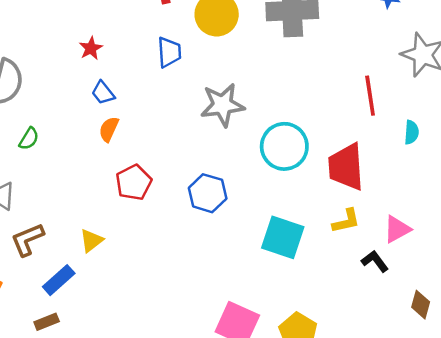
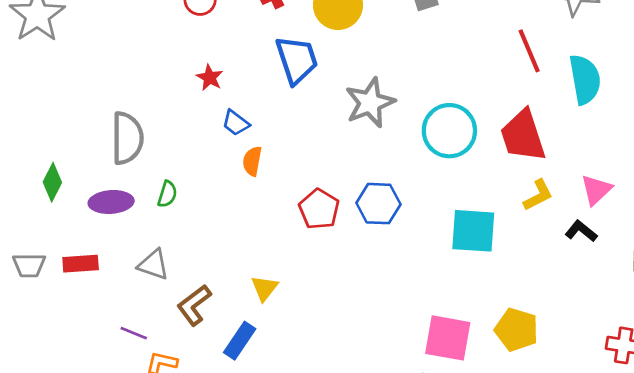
blue trapezoid: (169, 52) -> (297, 60), size x1.4
cyan semicircle: (412, 132) -> (585, 79), size x1.8
red pentagon: (134, 182) -> (319, 209), moved

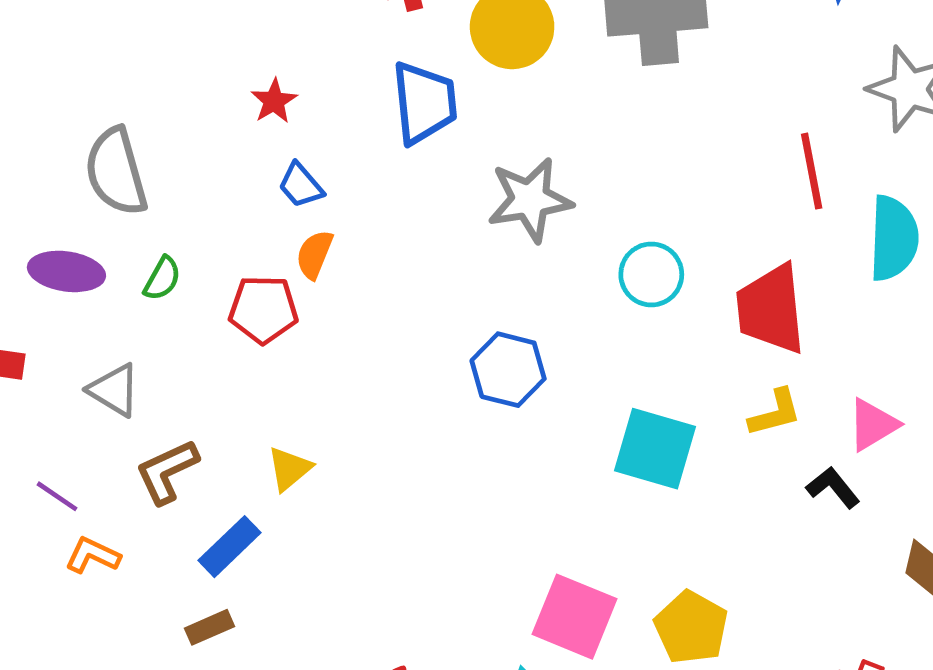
cyan circle: (449, 131) -> (651, 274), size x0.7
gray semicircle: (127, 138) -> (116, 172), turned 152
red pentagon: (319, 209) -> (263, 309), moved, turned 30

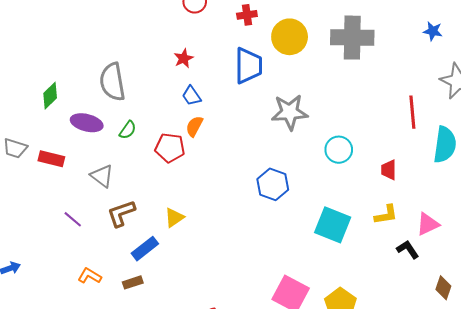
red trapezoid: (771, 309) -> (389, 170), size x0.5
orange L-shape: (93, 555) -> (90, 276), moved

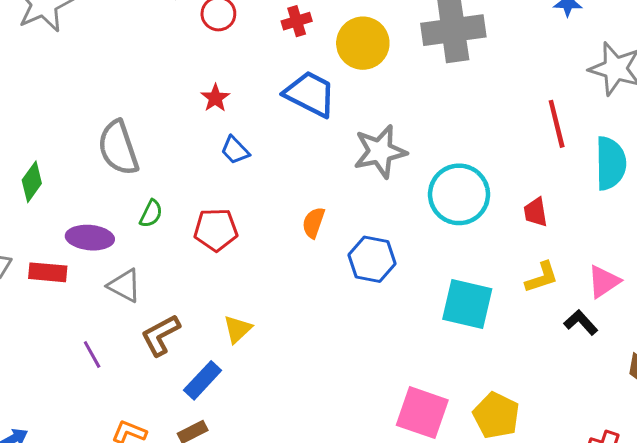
blue trapezoid: (248, 66) -> (310, 94), turned -54
purple ellipse: (87, 123) -> (90, 238), moved
orange semicircle: (194, 126) -> (314, 223), moved
cyan circle: (339, 150) -> (459, 194), size x1.5
purple line: (73, 219) -> (92, 354), turned 30

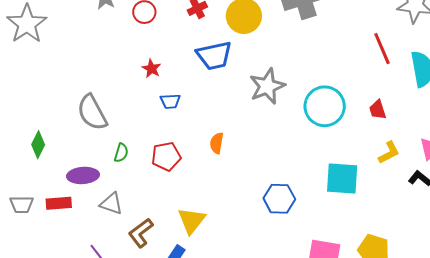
blue trapezoid: (310, 94) -> (214, 56), turned 150
blue trapezoid: (235, 150) -> (170, 101), turned -40
orange semicircle: (314, 223) -> (217, 143), moved
blue hexagon: (372, 259) -> (279, 199), moved
yellow triangle: (238, 329) -> (192, 220), size x1.4

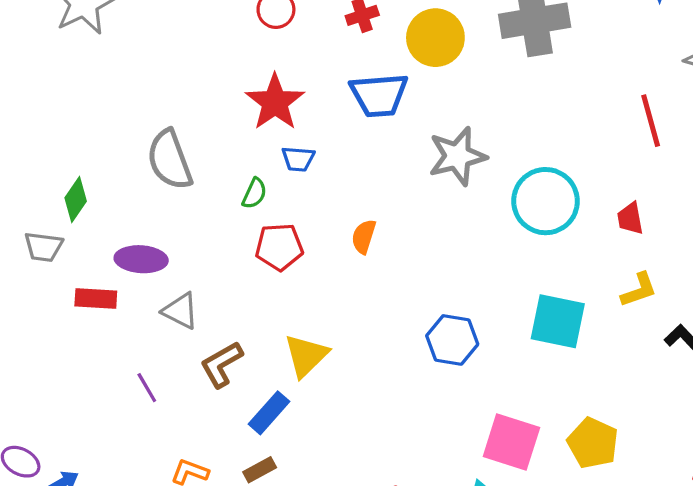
red star: (151, 69) -> (275, 102), size x1.8
green semicircle: (121, 153) -> (254, 193), moved
gray trapezoid: (22, 205) -> (43, 247), moved

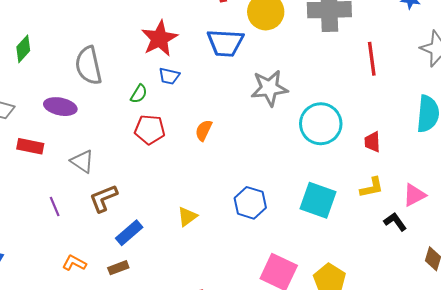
red line: (651, 121) -> (372, 59), moved
green diamond: (76, 200) -> (23, 49), moved
purple ellipse: (141, 259) -> (60, 107), moved
yellow triangle: (306, 356) -> (187, 216), moved, size x0.7

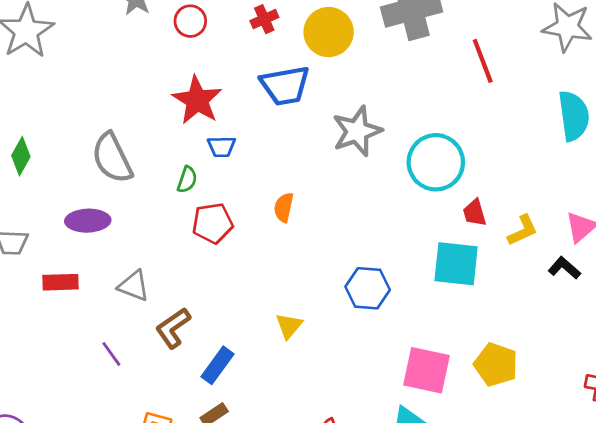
red trapezoid: (372, 142) -> (475, 213), moved

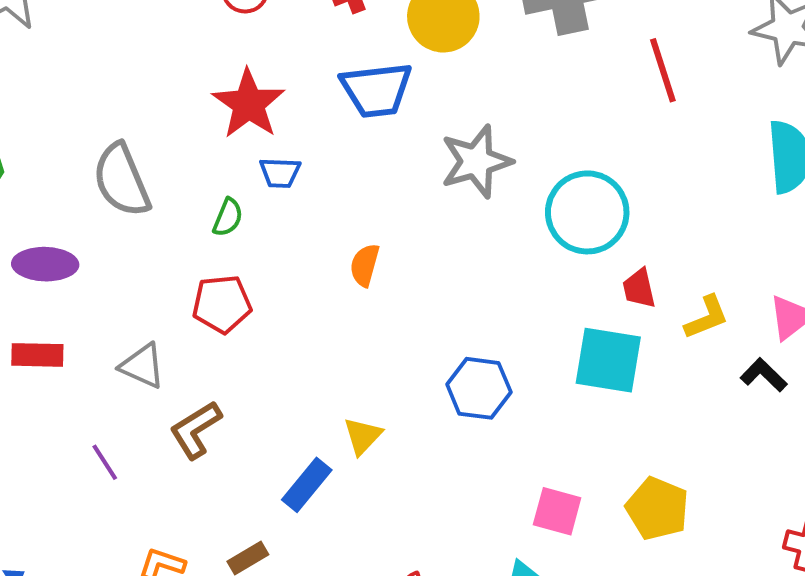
purple ellipse: (88, 221) -> (45, 264), moved
red pentagon: (213, 223) -> (222, 304), moved
blue rectangle: (217, 365) -> (307, 485), moved
pink square: (427, 370) -> (557, 511), size x0.7

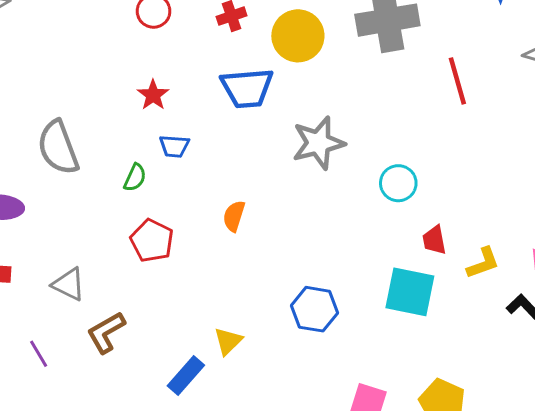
red star: (249, 104) -> (153, 95), size x0.6
cyan circle: (587, 212) -> (398, 183), size x0.6
red pentagon: (222, 304) -> (152, 241), moved, turned 30

